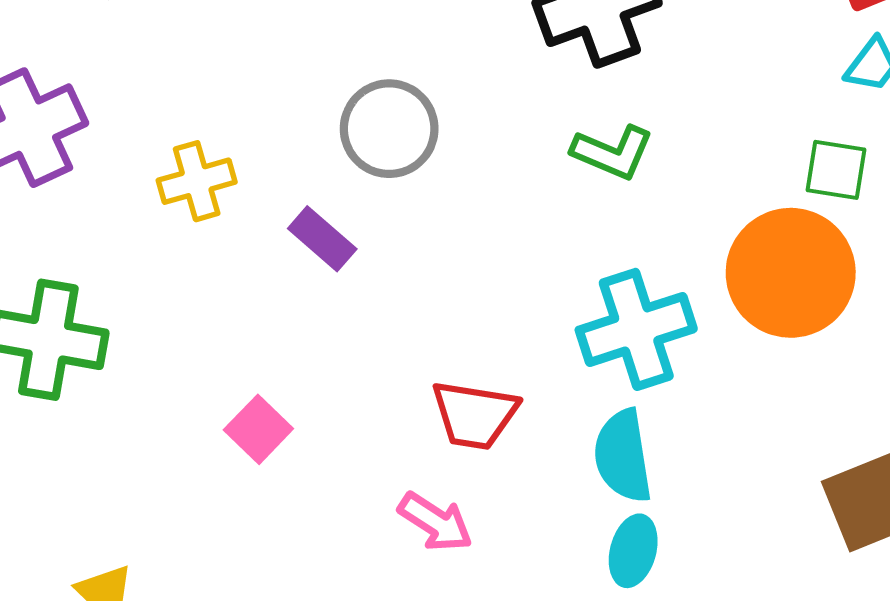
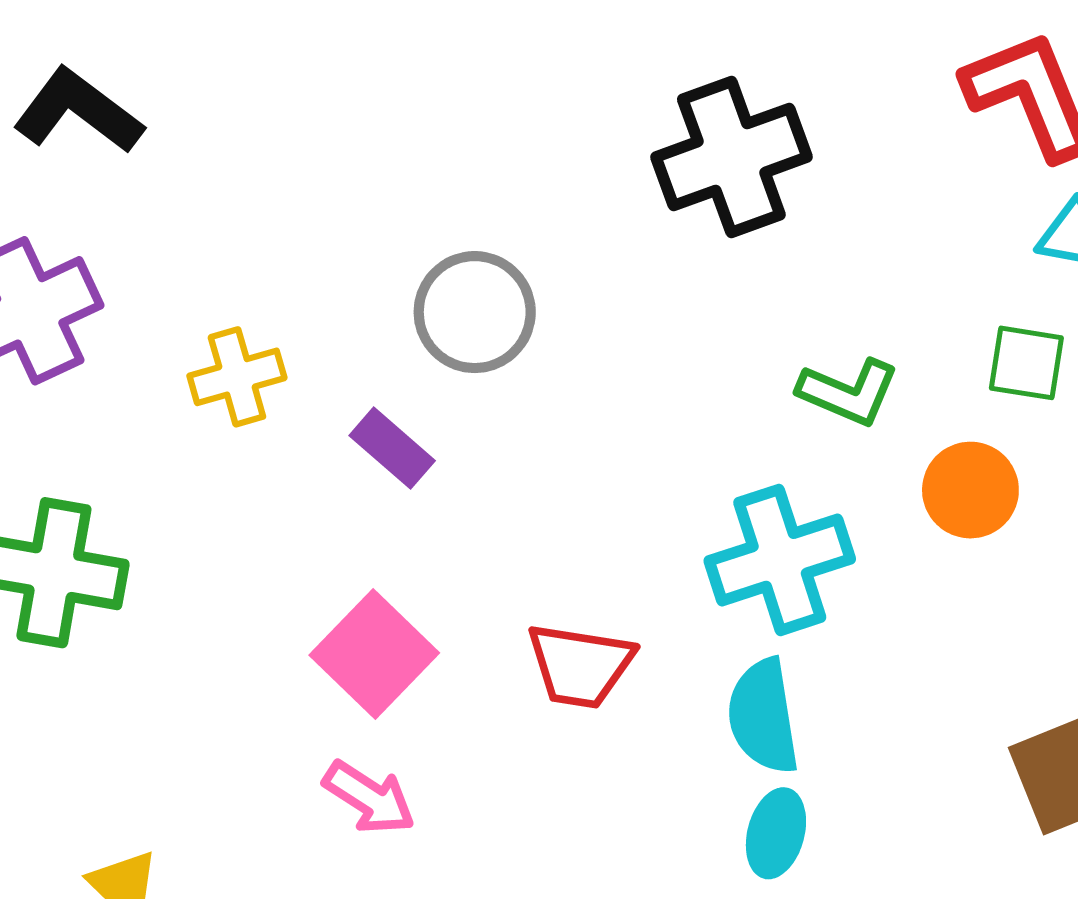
green L-shape: (613, 152) -> (848, 392), moved
orange circle: (791, 273) -> (970, 490), size x0.6
pink square: (258, 429) -> (374, 654), moved, size x1.5
pink arrow: (435, 522) -> (369, 798), moved

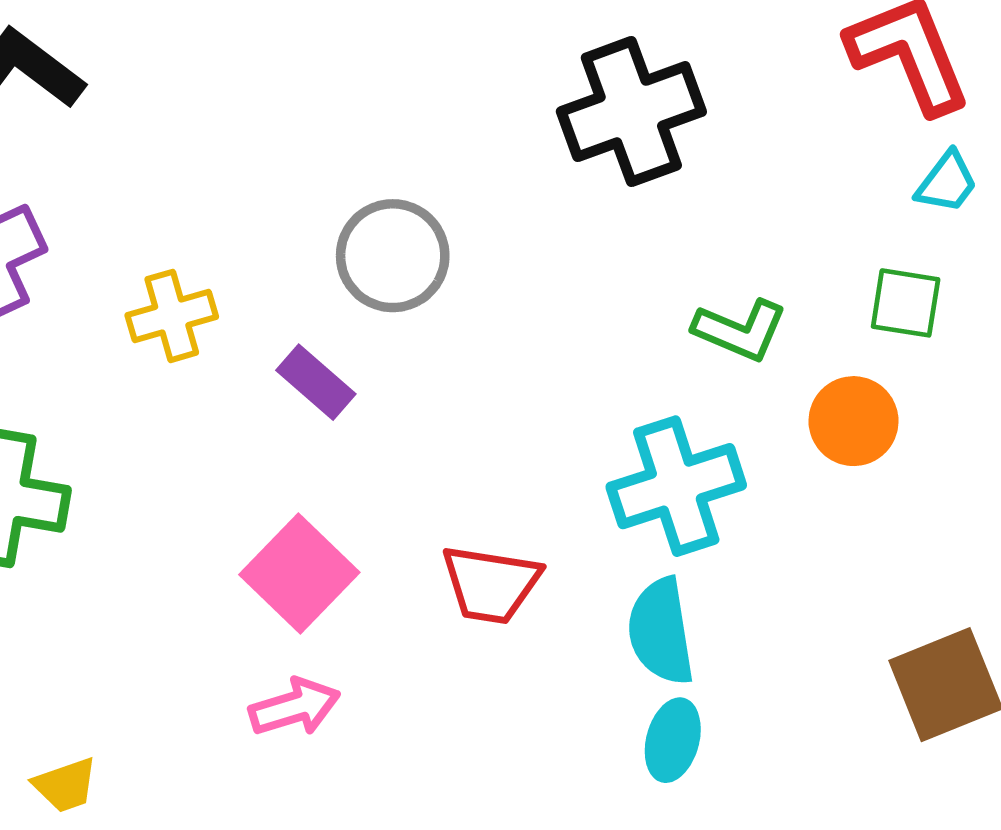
pink arrow: (369, 798) -> (295, 707), turned -50

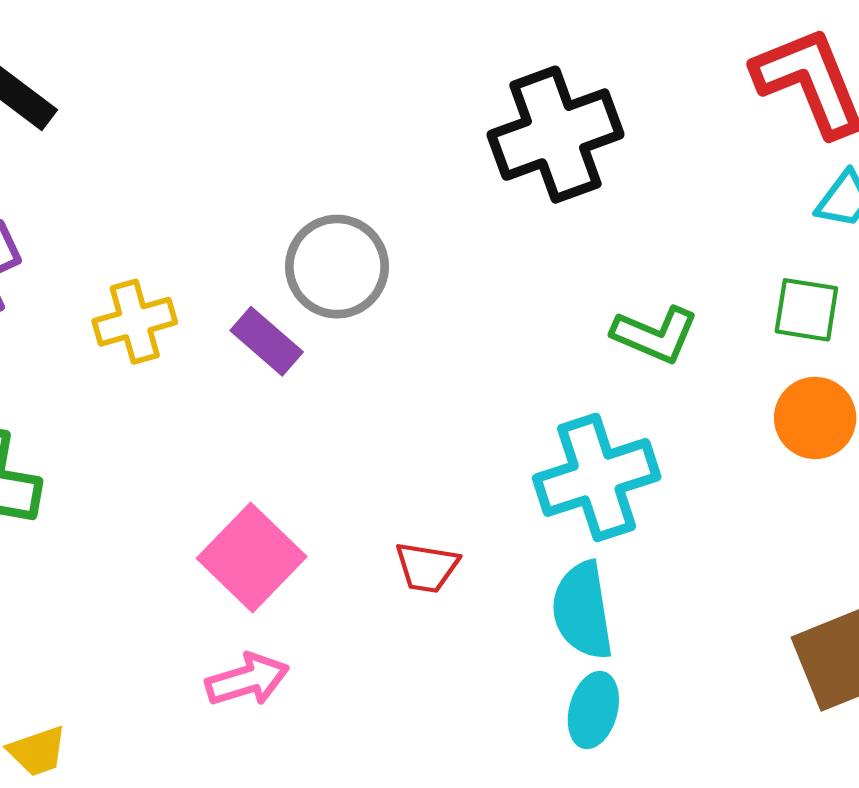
purple rectangle: (316, 382) -> (267, 341), moved
orange circle: (854, 421) -> (815, 418), moved
red trapezoid: (491, 584) -> (427, 567), size x0.7

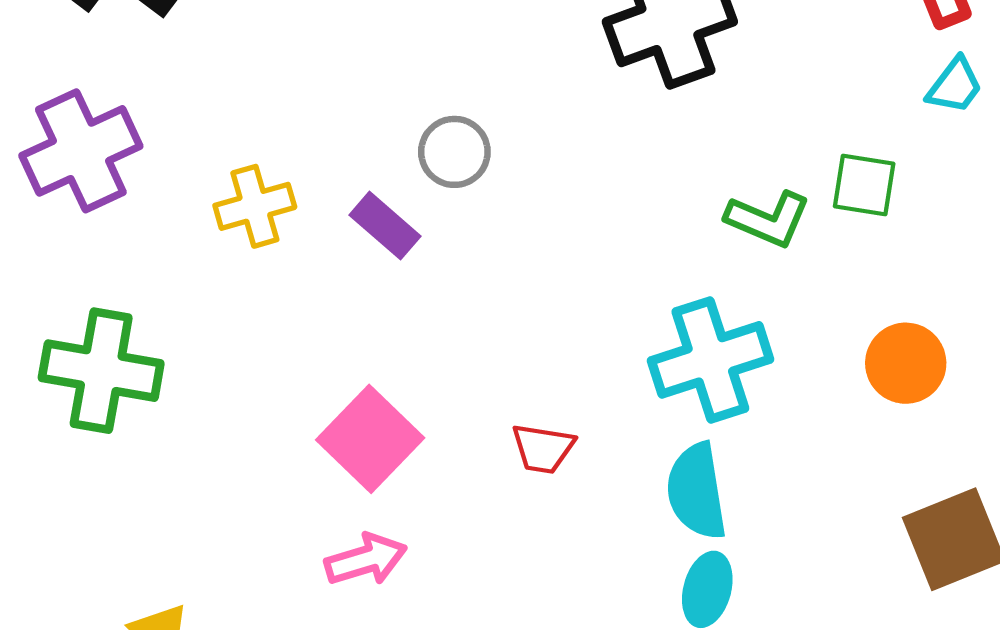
gray circle: (337, 267) -> (454, 152), size x0.7
green square: (806, 310) -> (864, 185), moved
orange circle: (815, 418) -> (906, 363), moved

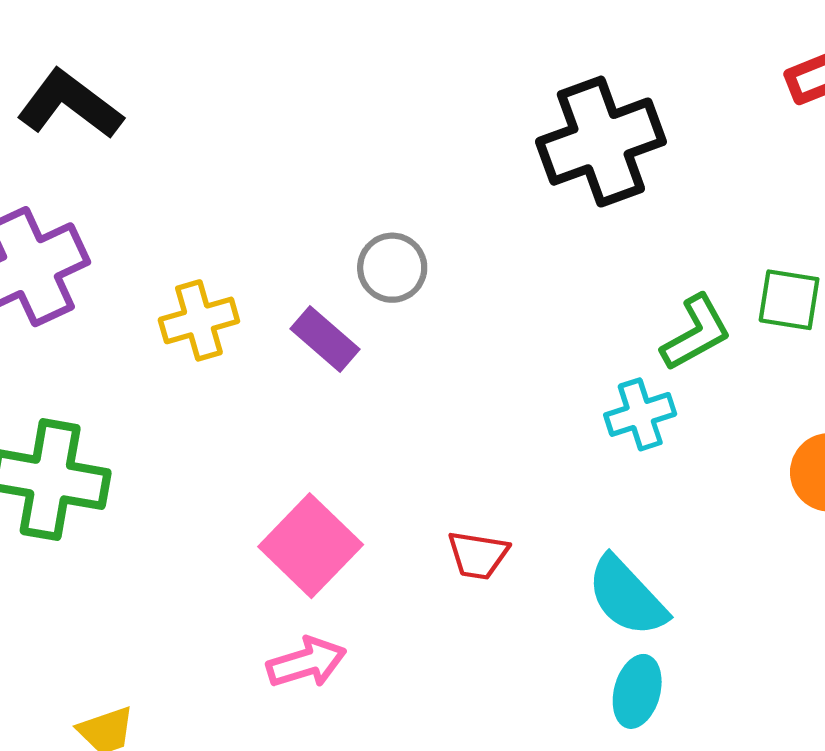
green L-shape: (768, 219) -> (696, 333), turned -52
cyan cross: (710, 360) -> (640, 414), moved, size x0.6
cyan semicircle: (697, 491) -> (627, 596), turned -34

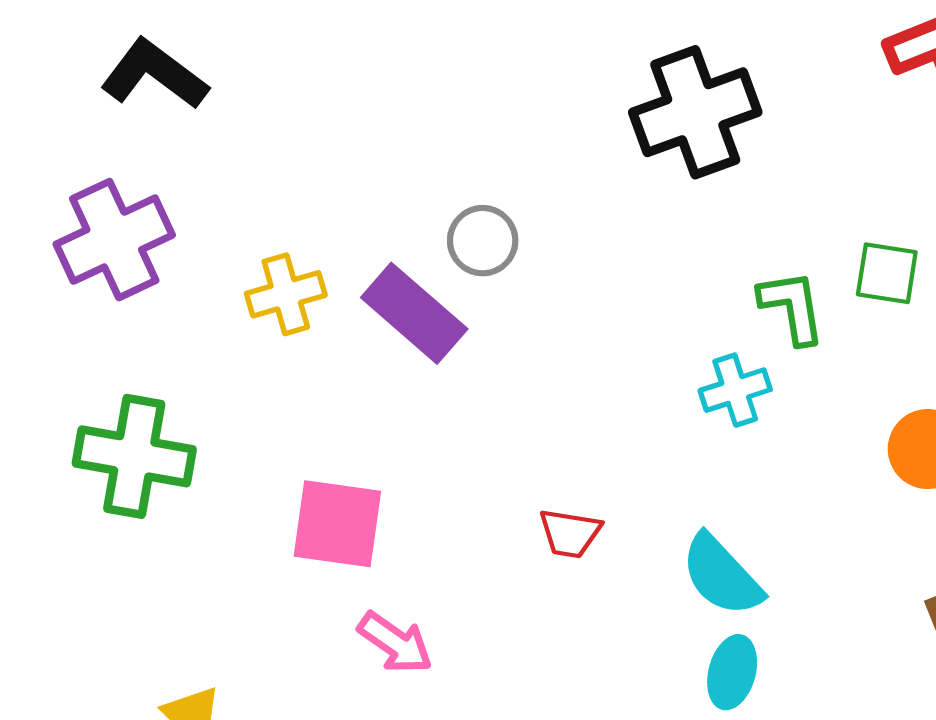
green L-shape: (696, 333) -> (792, 307), turned -70
purple rectangle: (325, 339) -> (414, 313), size x1.5
pink square: (311, 546) -> (337, 524), moved, turned -36
pink arrow: (306, 662) -> (395, 643), turned 52

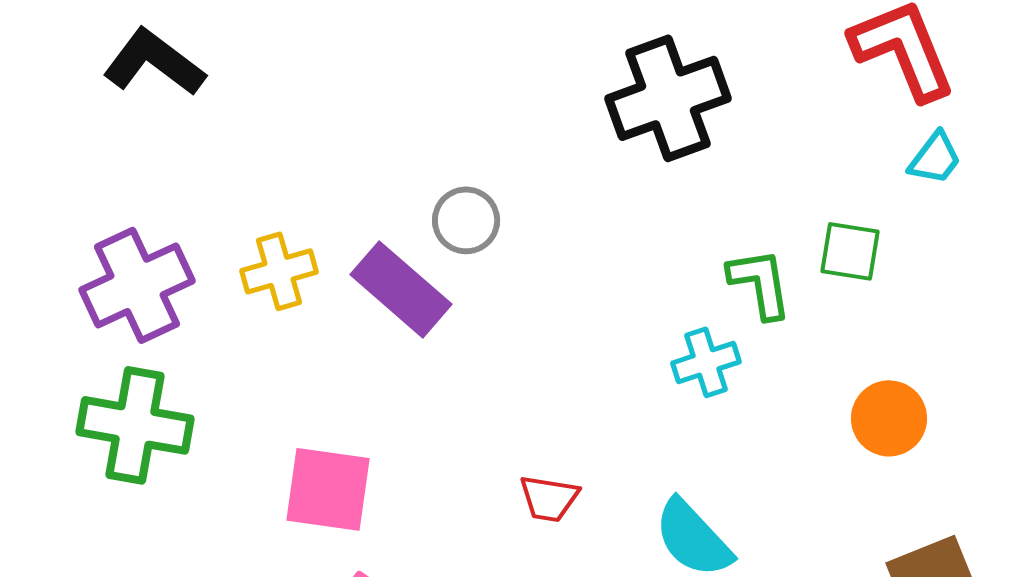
purple cross: (114, 240) -> (137, 285), moved

